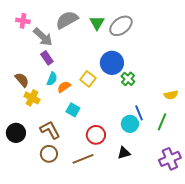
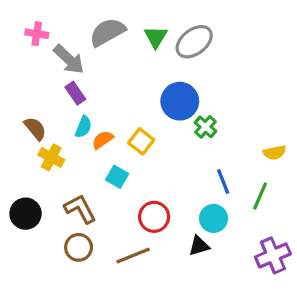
yellow square: (88, 79) -> (141, 141), moved
cyan circle: (130, 124) -> (213, 218), moved

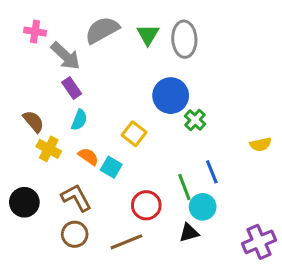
gray ellipse: (194, 42) -> (184, 39), turned -56
orange semicircle: (103, 140) -> (88, 157), moved, turned 70
green line: (260, 196) -> (184, 187), moved, turned -44

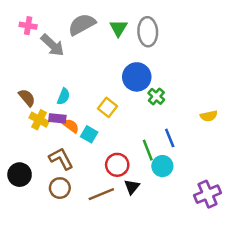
purple rectangle: (72, 88) -> (57, 118), moved, turned -49
black circle: (24, 202) -> (20, 175), moved
black triangle: (189, 233) -> (132, 187), moved, turned -35

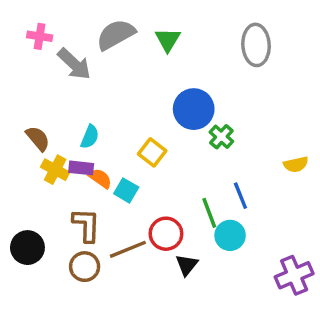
gray ellipse: (148, 32) -> (256, 45), moved
brown L-shape: (61, 159) -> (86, 225), turned 30
brown line: (101, 194) -> (128, 249), moved

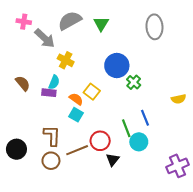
purple rectangle: (81, 168) -> (49, 93), moved
yellow cross: (55, 170) -> (66, 60), moved
orange semicircle: (100, 178) -> (76, 99), moved

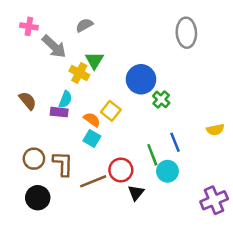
gray semicircle: (70, 21) -> (84, 25), size x0.6
green triangle: (101, 24) -> (94, 60), moved
yellow semicircle: (179, 99) -> (215, 130), moved
black circle: (16, 149) -> (38, 198), moved
brown circle: (51, 161) -> (34, 159), moved

